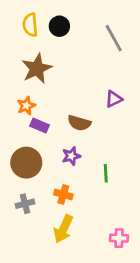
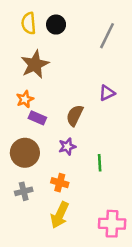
gray line: (114, 38) -> (107, 36), turned 55
brown semicircle: (79, 123) -> (75, 115), turned 100
pink cross: (119, 238) -> (112, 224), size x1.5

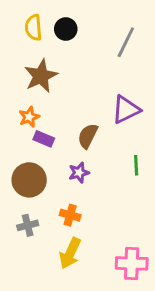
purple triangle: (107, 93) -> (126, 110), size x1.5
green line: (100, 163) -> (136, 165), moved

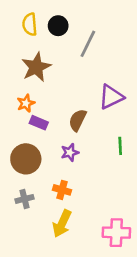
gray line: (126, 42) -> (88, 44), moved

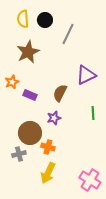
orange star: (26, 103) -> (12, 82), moved
brown circle: (26, 159) -> (30, 133), moved
pink cross: (116, 233) -> (90, 180), turned 30

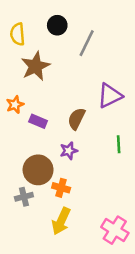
yellow semicircle: (23, 19) -> (18, 34), moved

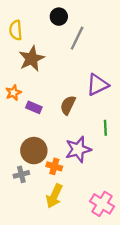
black circle: (57, 25) -> (59, 17), moved
purple star: (69, 151) -> (78, 149), moved, size x1.6

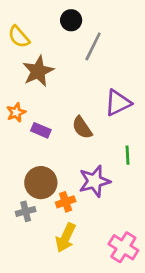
yellow semicircle: (16, 30) -> (19, 37), turned -36
brown semicircle: (68, 105) -> (82, 128), turned -60
orange cross: (54, 166) -> (66, 202), turned -35

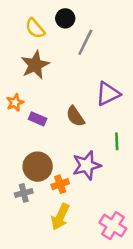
yellow semicircle: (19, 37) -> (35, 28), moved

